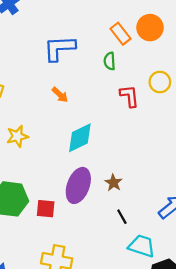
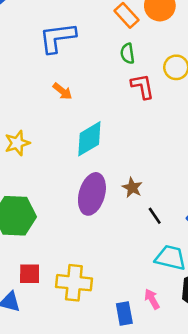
green semicircle: (110, 61) -> (127, 54), moved
red square: (46, 209) -> (30, 274), moved
black line: (122, 217) -> (155, 216), moved

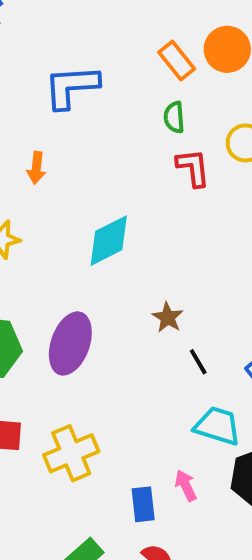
orange arrow: (62, 91) -> (36, 168), moved, turned 54
purple ellipse: (92, 194) -> (70, 343), moved
yellow cross: (74, 283) -> (71, 453), turned -32

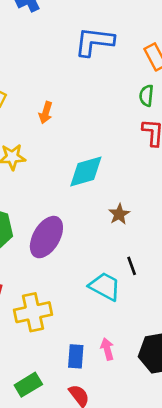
blue L-shape: (71, 87) -> (94, 42), moved
brown star: (168, 317) -> (119, 214), moved
cyan trapezoid: (218, 426) -> (105, 286), moved

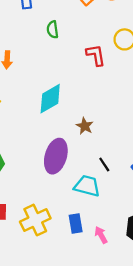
green semicircle: (146, 96) -> (53, 30), moved
purple ellipse: (46, 237) -> (56, 156), moved
blue rectangle: (76, 356) -> (76, 224), moved

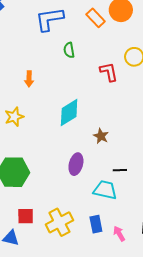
purple ellipse: (56, 156) -> (76, 164), size x0.7
black line: (104, 165) -> (120, 170), turned -56

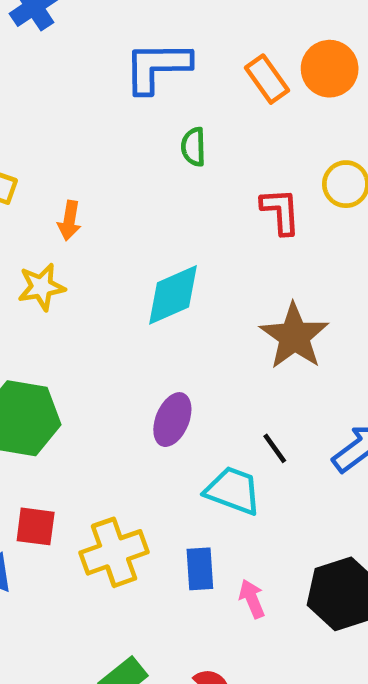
orange arrow: (29, 79) -> (69, 220), moved
brown star: (101, 136) -> (294, 336), moved, size x1.8
black line: (120, 170) -> (275, 448), turned 48

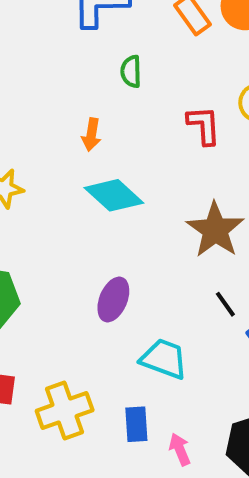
orange arrow: (69, 220) -> (91, 135), moved
cyan diamond: (173, 295) -> (114, 195), turned 66
black line: (275, 448) -> (225, 304), moved

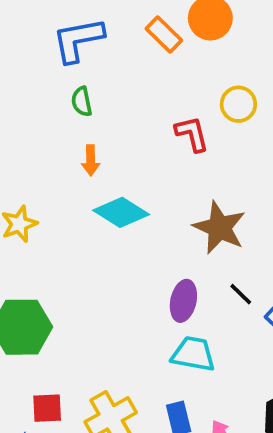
green semicircle: (131, 72) -> (82, 102), moved
purple ellipse: (113, 299) -> (183, 301), moved

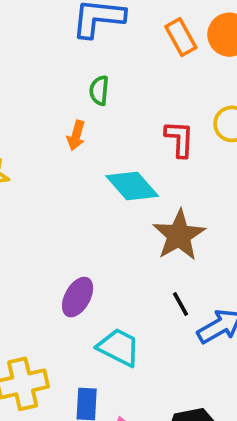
green semicircle: (82, 102) -> (99, 90), moved
cyan diamond: (121, 212) -> (132, 186), moved
purple ellipse: (183, 301) -> (78, 297), moved

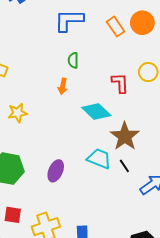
purple ellipse: (78, 297) -> (56, 171), moved
black line: (180, 304) -> (124, 166), moved
cyan trapezoid: (119, 347) -> (99, 159), moved

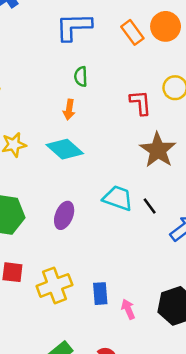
cyan diamond: (96, 111) -> (65, 149), moved
brown star: (125, 136) -> (158, 150), moved

